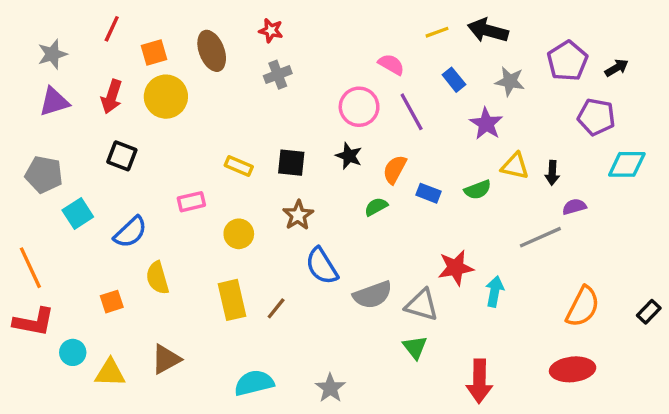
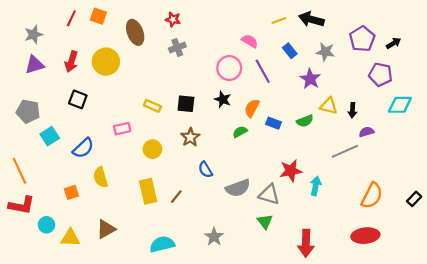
orange square: (154, 53) -> (98, 16), moved, turned 35
blue semicircle: (322, 266) -> (205, 170), size x0.7
gray star: (330, 388) -> (214, 237), moved

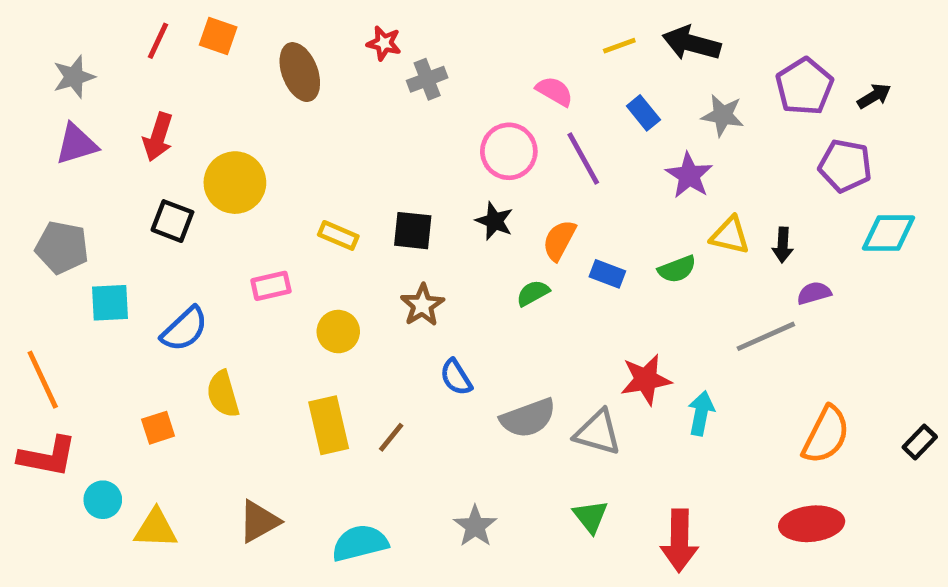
gray cross: (177, 47) -> (427, 79), moved
yellow circle: (106, 62) -> (235, 183), moved
cyan square: (50, 136) -> (110, 303), turned 30
green triangle: (265, 222) -> (591, 517), moved
brown triangle: (106, 229) -> (259, 521), moved

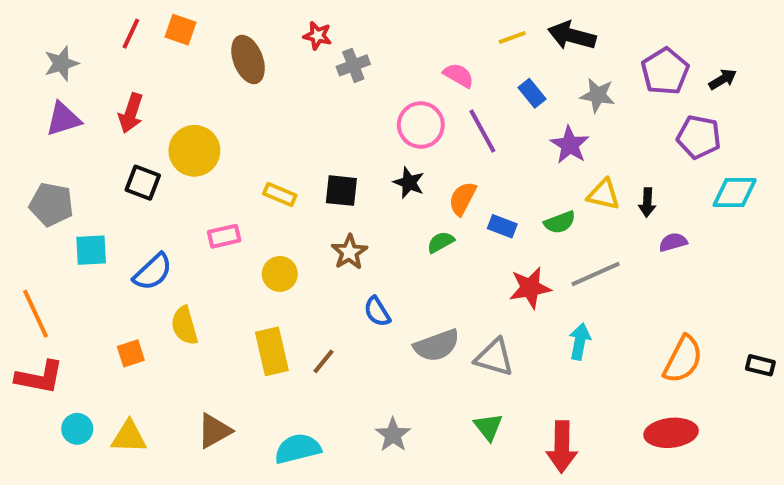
gray line: (766, 336) -> (596, 274), moved
red star: (646, 380) -> (530, 288), moved
black rectangle: (920, 442) -> (760, 365), turned 60
cyan circle: (103, 500) -> (77, 429), moved

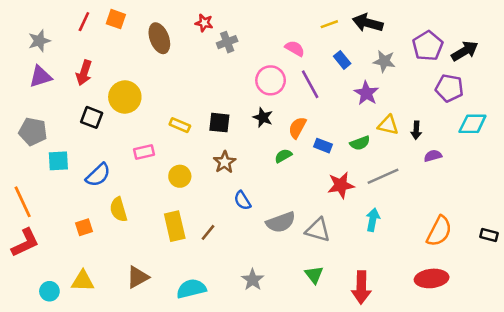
black arrow: (723, 79) -> (465, 51), size x1.5
red L-shape: (39, 377) -> (25, 243), turned -36
cyan circle: (77, 429) -> (49, 291), moved

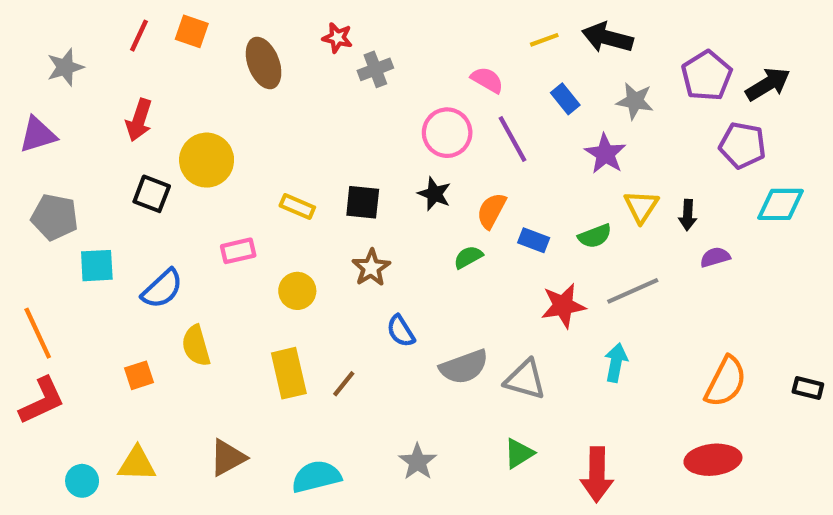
purple triangle: (41, 77) -> (38, 135), moved
yellow triangle: (388, 125) -> (641, 206), turned 50
green triangle: (314, 275) -> (519, 453), turned 36

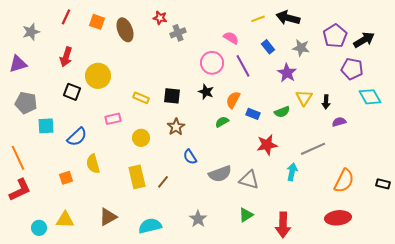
orange square: (192, 31) -> (97, 22), moved
cyan diamond: (780, 204) -> (370, 97), turned 60
gray line: (633, 291) -> (313, 149), moved

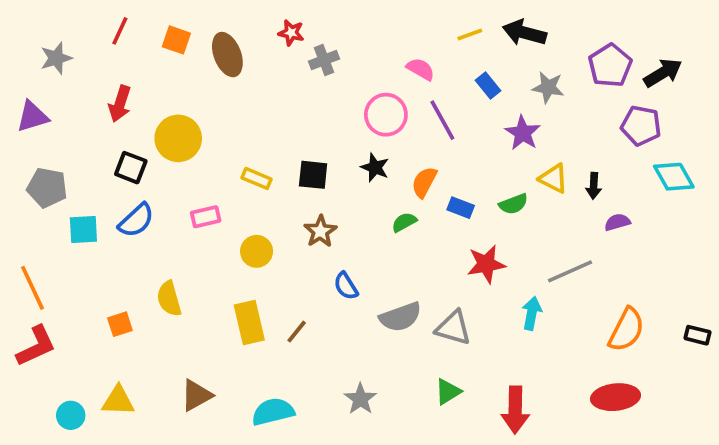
yellow triangle: (304, 98) -> (554, 178), turned -36
blue semicircle: (77, 137) -> (136, 220), moved

